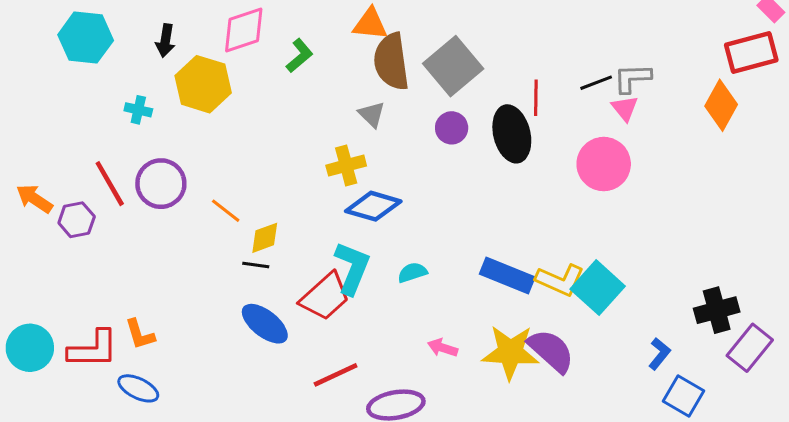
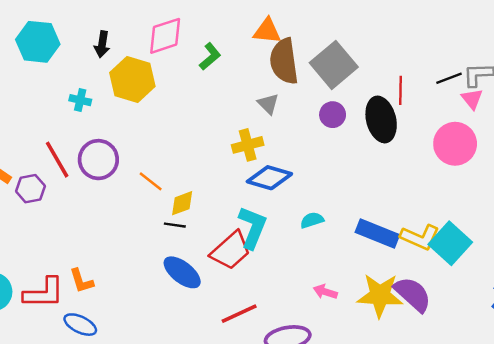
cyan semicircle: (412, 272) -> (312, 220), moved

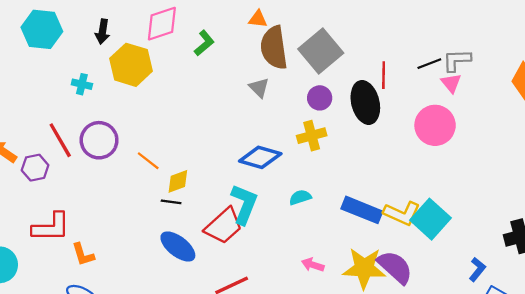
orange triangle: (267, 31) -> (258, 19), size x0.7
yellow cross: (248, 145) -> (312, 136), moved
red L-shape: (44, 293) -> (51, 227), moved

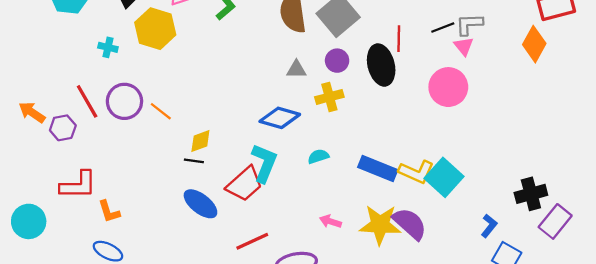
gray triangle: (259, 88) -> (296, 69), moved, turned -45
orange line: (148, 161) -> (161, 111), moved

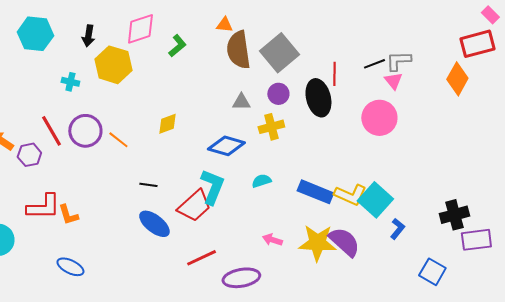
yellow diamond: (200, 141) -> (167, 124), moved
orange L-shape: (109, 212) -> (68, 215), moved
purple rectangle: (555, 221) -> (476, 240), turned 44
blue L-shape: (489, 226) -> (397, 229), moved

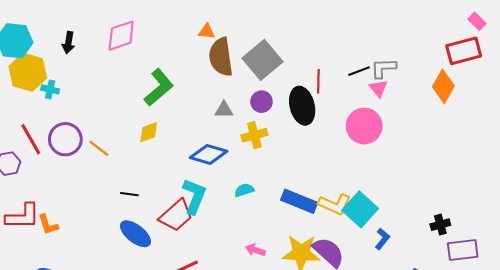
green L-shape: (177, 46) -> (159, 87), moved, size x1.6
yellow hexagon: (113, 65) -> (28, 72), moved
black cross: (454, 215) -> (440, 225), size x0.7

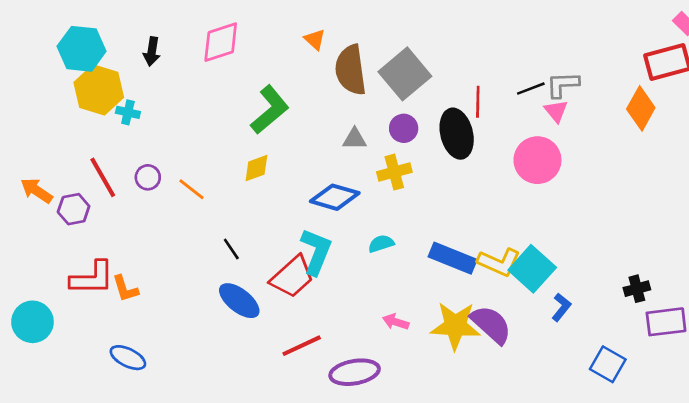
orange triangle: (207, 32) -> (315, 39), moved, turned 36
purple circle: (65, 139) -> (148, 177), size x0.6
black line: (129, 194) -> (231, 249), turned 48

